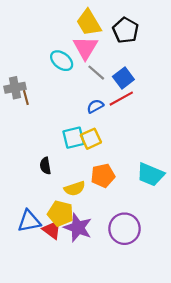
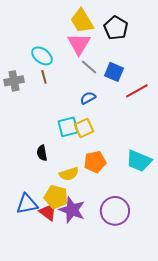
cyan ellipse: (62, 61) -> (42, 56), moved
blue square: (123, 78) -> (114, 72), turned -30
brown line: (26, 97) -> (44, 77), moved
red line: (121, 99) -> (137, 91), moved

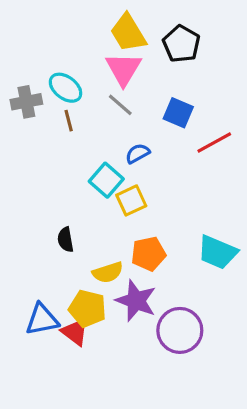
gray line: (89, 67) -> (120, 105), moved
gray cross: (14, 81) -> (26, 102), moved
cyan square: (68, 127) -> (106, 180), moved, turned -35
purple star: (72, 210) -> (136, 301), moved

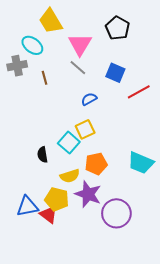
yellow trapezoid: (128, 33) -> (51, 21), moved
cyan ellipse: (66, 88) -> (32, 45), moved
cyan square: (106, 180) -> (69, 143), moved

